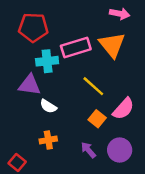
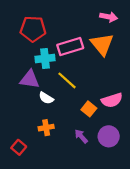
yellow line: (93, 86) -> (67, 80), moved
pink semicircle: (123, 109) -> (112, 100), turned 30

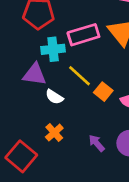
orange square: (89, 109) -> (103, 92), moved
orange cross: (46, 128) -> (54, 133), turned -32
red square: (19, 147) -> (21, 156), size x1.6

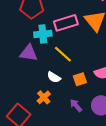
orange square: (103, 92) -> (80, 79), moved, turned 32
white semicircle: (54, 97) -> (54, 77), moved

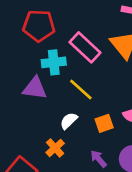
pink rectangle: (66, 23) -> (85, 47), turned 60
white semicircle: (54, 77) -> (69, 121), turned 104

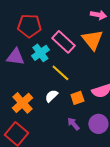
cyan cross: (54, 62) -> (40, 53), turned -30
purple triangle: (35, 88) -> (15, 57), moved
orange cross: (55, 148) -> (22, 103), moved, size x1.5

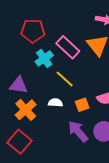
purple triangle: (15, 57) -> (18, 85), moved
white semicircle: (51, 96) -> (55, 103), turned 48
purple arrow: (73, 124) -> (78, 131), size x1.6

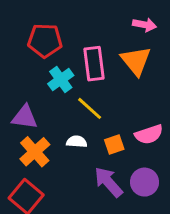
pink rectangle: (68, 47) -> (94, 64), turned 40

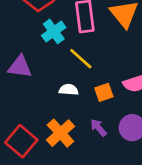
orange cross: (35, 152) -> (60, 133), moved
purple arrow: (108, 182) -> (98, 128), size x0.6

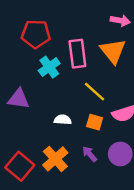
yellow line: (81, 59) -> (95, 92), moved
orange square: (104, 92) -> (95, 122), turned 35

